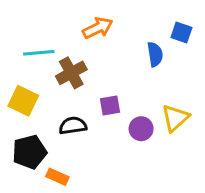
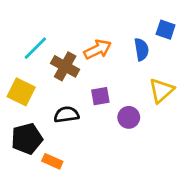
orange arrow: (98, 28) -> (98, 49), moved
cyan line: (39, 53) -> (35, 48), turned -40
brown cross: (71, 73) -> (65, 66), turned -32
yellow triangle: (175, 118) -> (161, 90), moved

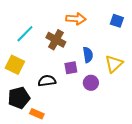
orange arrow: (98, 49) -> (76, 19), moved, turned 30
blue semicircle: (141, 49) -> (88, 55), moved
brown cross: (65, 66) -> (56, 40), moved

